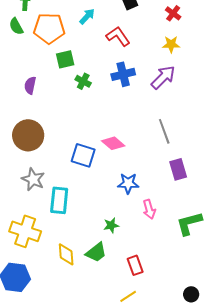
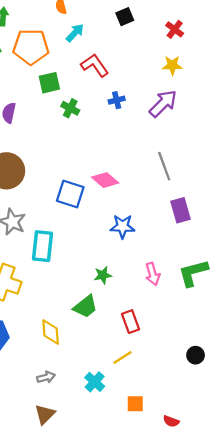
red L-shape: (118, 36) -> (95, 65), moved
blue cross: (123, 74) -> (117, 100), size x0.6
pink arrow: (149, 209) -> (153, 274), moved
yellow diamond: (66, 254) -> (51, 332), moved

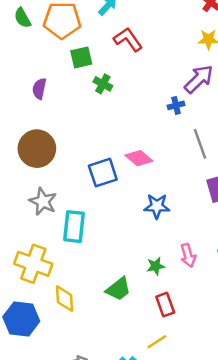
blue cross: (117, 100) -> (176, 105), moved
blue square: (70, 194) -> (103, 173), turned -36
green star: (103, 275) -> (156, 266), moved
yellow diamond: (51, 332) -> (64, 299), moved

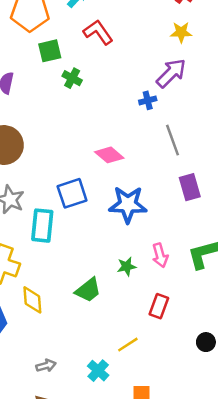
blue square: (103, 173) -> (72, 193), moved
blue star: (157, 206) -> (128, 204), size x1.4
red rectangle: (165, 305) -> (159, 306), moved, turned 40

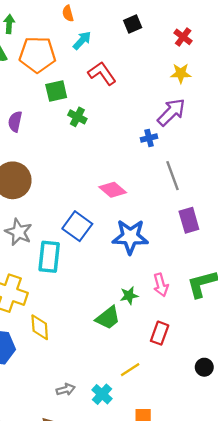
blue square: (72, 193) -> (77, 226), turned -36
green trapezoid: (88, 290) -> (108, 318), moved
gray arrow: (46, 366) -> (66, 390), moved

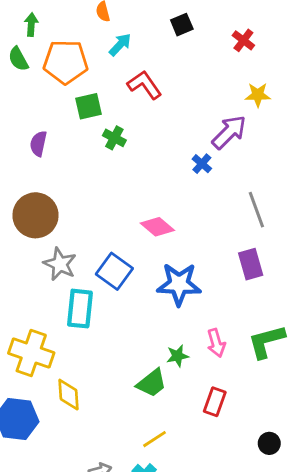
yellow star: (181, 73) -> (258, 95), moved
blue cross: (149, 138) -> (202, 164), turned -35
gray line: (173, 176) -> (256, 210), moved
gray star: (19, 232) -> (60, 264), moved
yellow line: (130, 370) -> (155, 439), moved

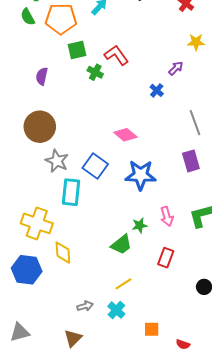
red L-shape: (144, 85) -> (116, 55), moved
purple arrow: (229, 132) -> (176, 68), size x0.6

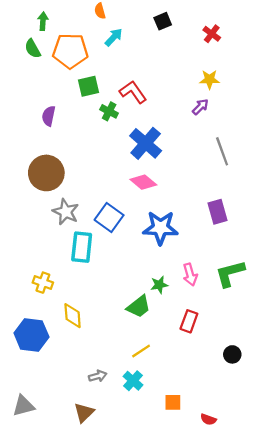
yellow star: (196, 42) -> (209, 79), moved
blue cross: (157, 90) -> (146, 143), moved, size x2.0
gray line: (195, 123) -> (222, 151), moved
yellow cross: (37, 223) -> (43, 283), size x0.6

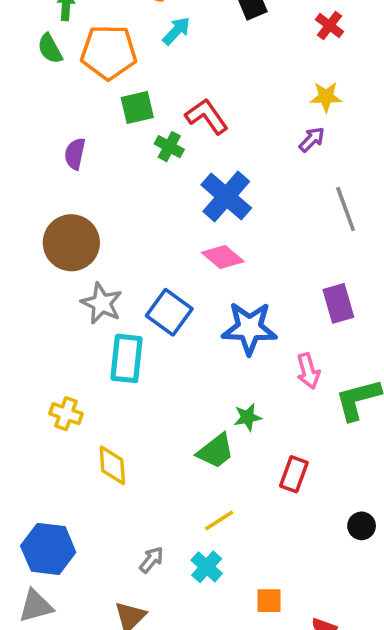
pink arrow: (190, 275) -> (308, 371), moved
blue hexagon: (31, 335) -> (48, 549), moved
gray arrow: (98, 376) -> (151, 560), turned -36

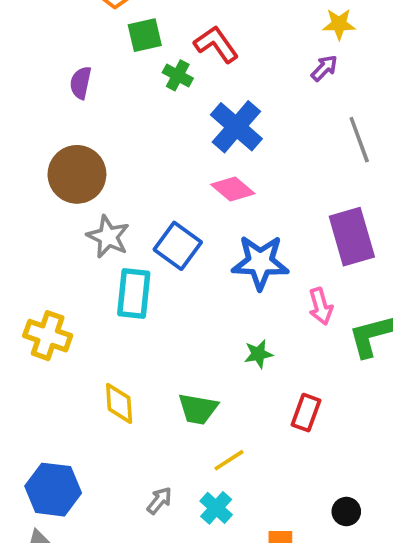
purple rectangle: (338, 303) -> (352, 237), size x1.4
yellow cross: (66, 414) -> (48, 336), moved, size x1.4
green trapezoid: (216, 451) -> (198, 409), moved, turned 48
black circle: (362, 526) -> (346, 512), moved

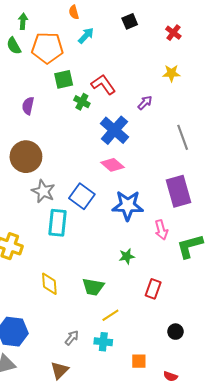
purple arrow: (324, 68) -> (145, 103), moved
cyan cross: (216, 508) -> (103, 342), turned -36
black circle: (346, 512) -> (175, 332), moved

